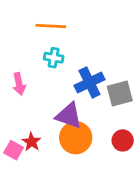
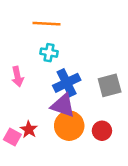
blue cross: (89, 83) -> (67, 83), moved
red circle: (123, 140) -> (102, 131), moved

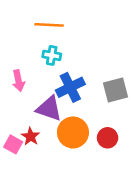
purple triangle: (63, 106) -> (49, 109), moved

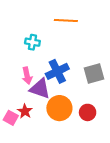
orange line: (49, 25) -> (66, 21), moved
cyan cross: (52, 55) -> (32, 42), moved
pink arrow: (18, 81) -> (27, 76), moved

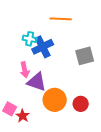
blue cross: (57, 71) -> (43, 47), moved
gray square: (94, 73) -> (85, 56), moved
red star: (25, 111) -> (23, 116), moved

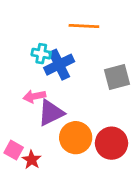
pink arrow: (25, 70) -> (34, 96), turned 91
purple triangle: (37, 82) -> (51, 113), turned -45
red circle: (81, 104) -> (111, 143), size x1.5

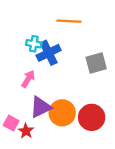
pink arrow: (34, 96) -> (28, 79), turned 132
purple triangle: (51, 113) -> (41, 107), moved

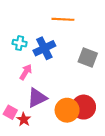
cyan cross: (34, 44) -> (20, 43), moved
gray square: (96, 63) -> (88, 58), turned 36
orange circle: (62, 113) -> (67, 110), moved

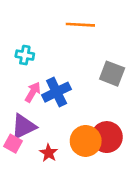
blue cross: (44, 48) -> (57, 92), moved
purple triangle: (37, 98) -> (24, 126), moved
red star: (24, 119) -> (49, 153), moved

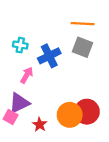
orange line: (80, 25) -> (83, 24), moved
gray square: (112, 74) -> (83, 47), moved
blue cross: (57, 92) -> (49, 56), moved

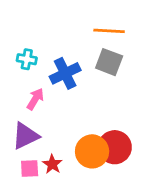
pink square: (11, 117) -> (30, 168), moved, turned -32

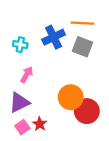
blue cross: (65, 73) -> (54, 37), moved
orange circle: (92, 151) -> (71, 97), moved
pink square: (30, 168) -> (22, 127), turned -32

